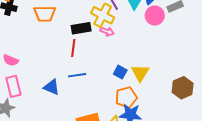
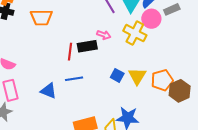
yellow cross: (103, 15) -> (135, 33), moved
black rectangle: (81, 28) -> (87, 46), moved
orange pentagon: (126, 97) -> (162, 80), moved

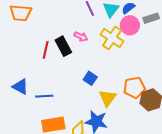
black rectangle: (87, 46) -> (63, 46), turned 66
yellow triangle: (137, 76) -> (108, 98), moved
blue line: (74, 79) -> (44, 96), moved

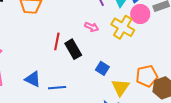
black rectangle: (63, 46) -> (73, 49), moved

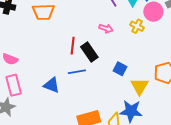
yellow cross: (123, 27) -> (137, 26), size x0.6
blue line: (57, 88) -> (77, 72), moved

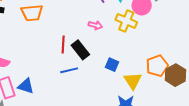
yellow cross: (137, 26) -> (126, 21), size x1.5
blue triangle: (52, 85) -> (26, 86), moved

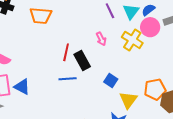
pink arrow: (95, 25) -> (101, 39), turned 40

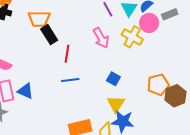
pink arrow: (101, 39) -> (101, 38), size x1.5
black rectangle: (82, 61) -> (49, 35), moved
yellow triangle: (128, 100) -> (116, 104), moved

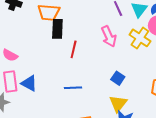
black rectangle: (49, 35) -> (57, 29), turned 30
blue line: (70, 80) -> (73, 88), moved

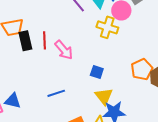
pink arrow: (109, 36) -> (64, 50), moved
red line: (74, 49) -> (44, 40), moved

